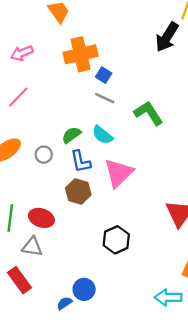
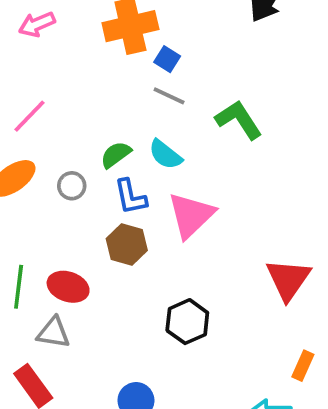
pink line: (18, 97) -> (30, 116), moved

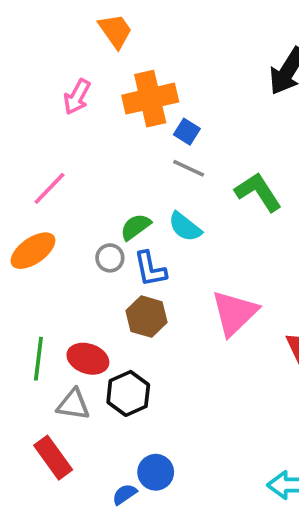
pink arrow: (37, 24) -> (77, 97), moved, turned -39
gray circle: (72, 186) -> (110, 258), moved
pink triangle: (191, 215) -> (234, 313), moved
black hexagon: (187, 322) -> (128, 393), moved

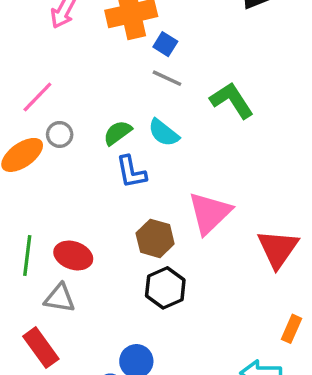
gray circle: (110, 258) -> (60, 134), moved
brown hexagon: (147, 317) -> (155, 238), moved
black hexagon: (128, 393) -> (165, 288), moved

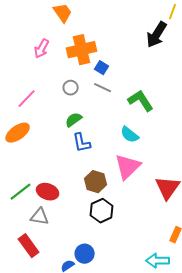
cyan semicircle: (164, 133) -> (130, 135), moved
gray circle: (60, 134) -> (71, 88), moved
green line: (27, 255) -> (21, 192), turned 45

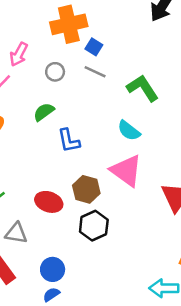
pink arrow: (42, 49) -> (19, 54), moved
green semicircle: (74, 120) -> (44, 112), moved
pink triangle: (128, 167) -> (126, 171), turned -40
red ellipse: (48, 192) -> (49, 202), moved
blue circle: (85, 254) -> (53, 269), moved

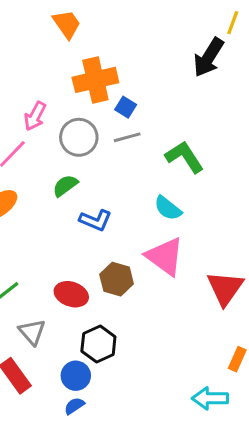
gray circle: (55, 72) -> (79, 137), size x1.6
gray line: (95, 72) -> (127, 137), turned -40
blue L-shape: (69, 141) -> (95, 220), turned -56
black hexagon: (94, 226) -> (98, 344), moved
gray triangle: (16, 233) -> (32, 332), turned 40

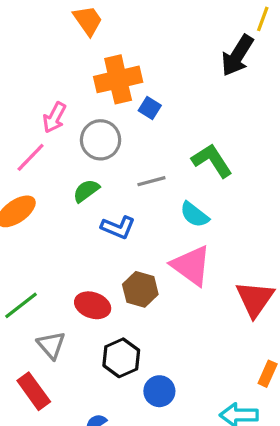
gray line: (127, 137) -> (151, 181), moved
blue circle: (76, 376) -> (159, 391), moved

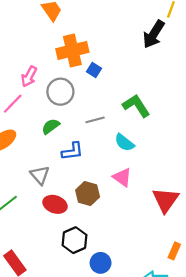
blue L-shape: (118, 227) -> (72, 151), turned -30
pink triangle: (191, 266) -> (122, 177), size x0.7
gray triangle: (51, 345) -> (40, 175), moved

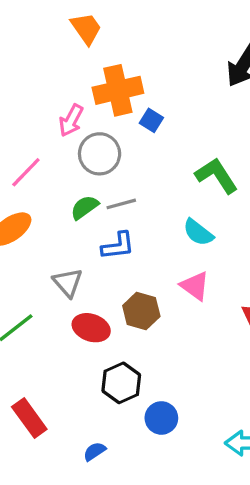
pink arrow: (29, 76) -> (71, 120), moved
gray line: (95, 120) -> (121, 204), moved

